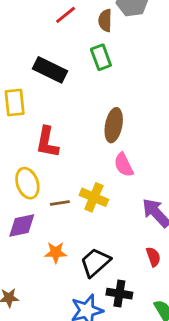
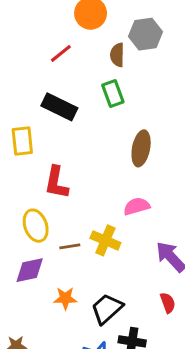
red line: (66, 15) -> (61, 53), moved
brown ellipse: (114, 125) -> (141, 148), moved
pink semicircle: (124, 165) -> (137, 206), turned 100

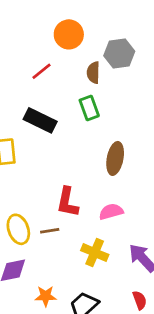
red L-shape: (56, 183) -> (67, 202), moved
yellow cross: (105, 240) -> (95, 252), moved
brown line: (70, 246) -> (50, 231), moved

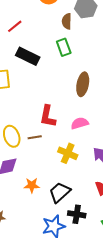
red line: (42, 71) -> (15, 26), moved

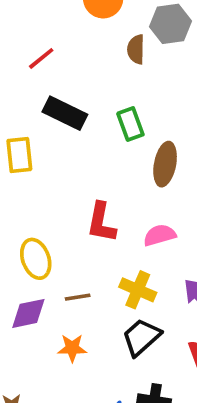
green rectangle: (64, 47) -> (130, 124), moved
brown line: (35, 137) -> (78, 297), moved
black trapezoid: (60, 192) -> (141, 337), moved

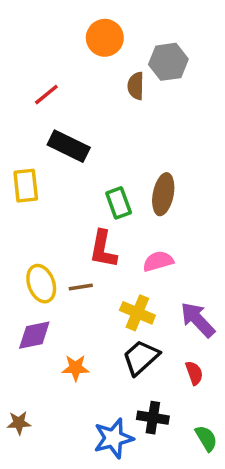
green rectangle: (130, 124) -> (119, 203), moved
brown line: (78, 297) -> (81, 287), moved

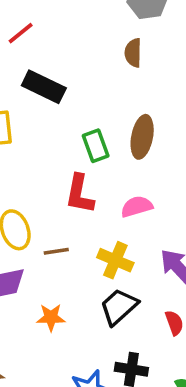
brown semicircle: (136, 86) -> (133, 53), moved
brown line: (81, 287) -> (56, 251), moved

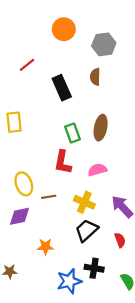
black rectangle: (44, 87) -> (62, 88), moved, turned 40
orange star: (51, 317) -> (45, 247), moved

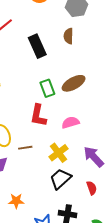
brown ellipse: (101, 128) -> (74, 83), turned 50
yellow cross: (84, 202) -> (58, 153), turned 30
orange star: (45, 247) -> (16, 201), moved

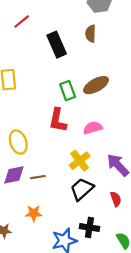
brown line: (25, 148) -> (38, 177), moved

